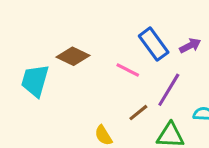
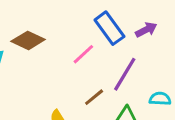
pink line: (128, 70) -> (83, 54), turned -70

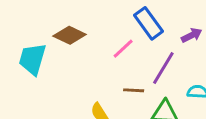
purple arrow: (146, 30) -> (192, 35), moved
brown line: (94, 97) -> (134, 90), turned 42

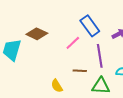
purple line: (163, 68) -> (100, 56), turned -40

